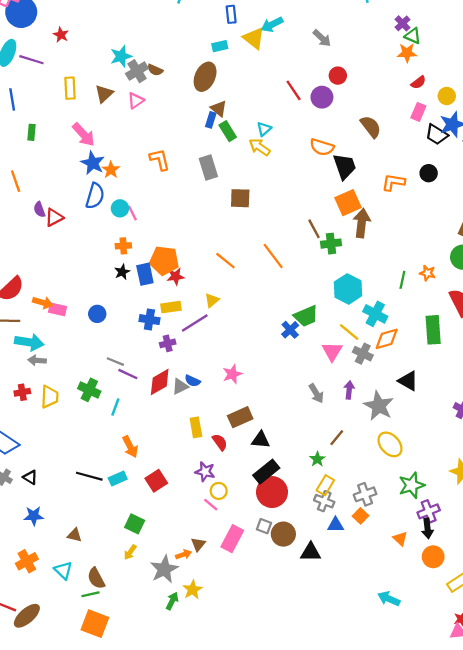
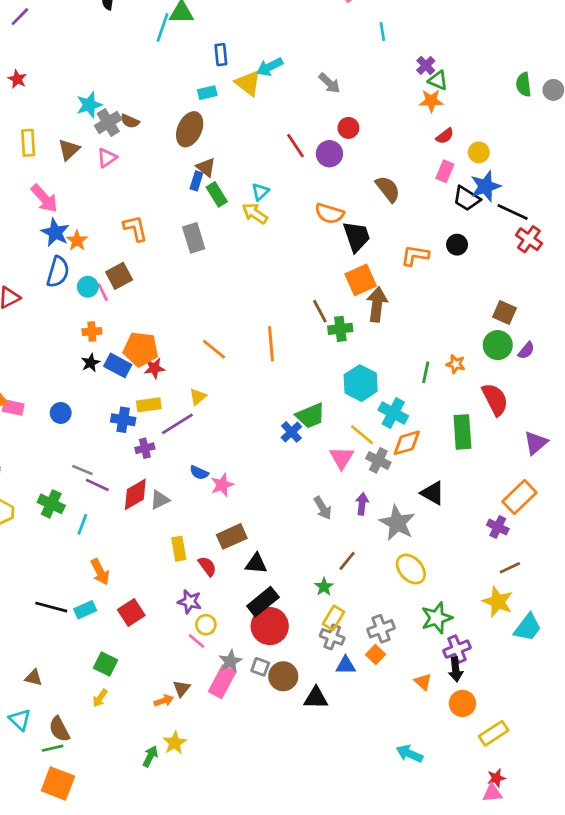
brown square: (240, 198) -> (119, 276), moved, turned -30
orange line: (273, 256) -> (271, 344), turned 32
blue rectangle: (145, 274) -> (118, 365), turned -50
blue semicircle: (193, 381) -> (199, 473), moved
gray star: (164, 569) -> (230, 661), moved, size x0.7

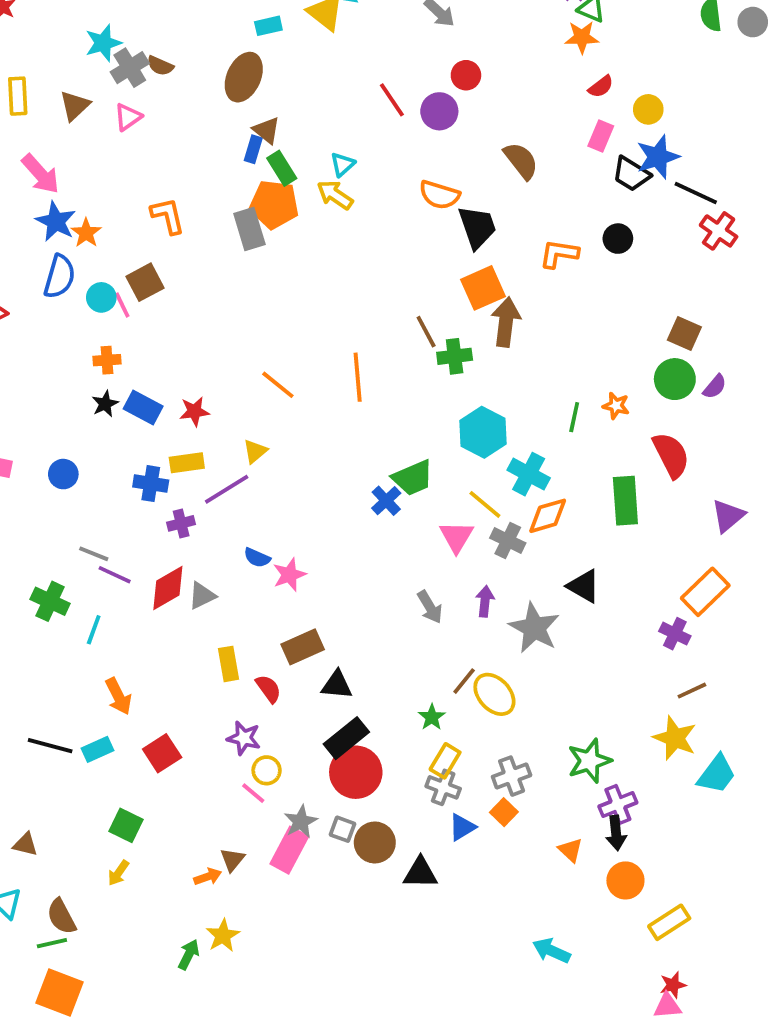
orange pentagon: (141, 349) -> (274, 204), moved
yellow ellipse: (411, 569) -> (494, 694), moved
blue triangle: (346, 665) -> (462, 827), turned -30

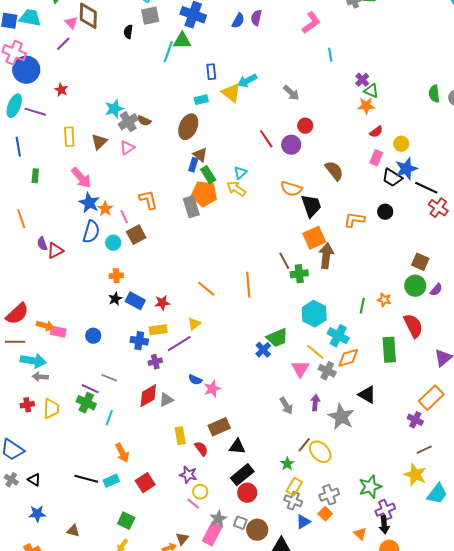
pink line: (122, 305) -> (124, 217), moved
purple line: (115, 575) -> (90, 389), moved
red circle: (356, 772) -> (247, 493), size x0.7

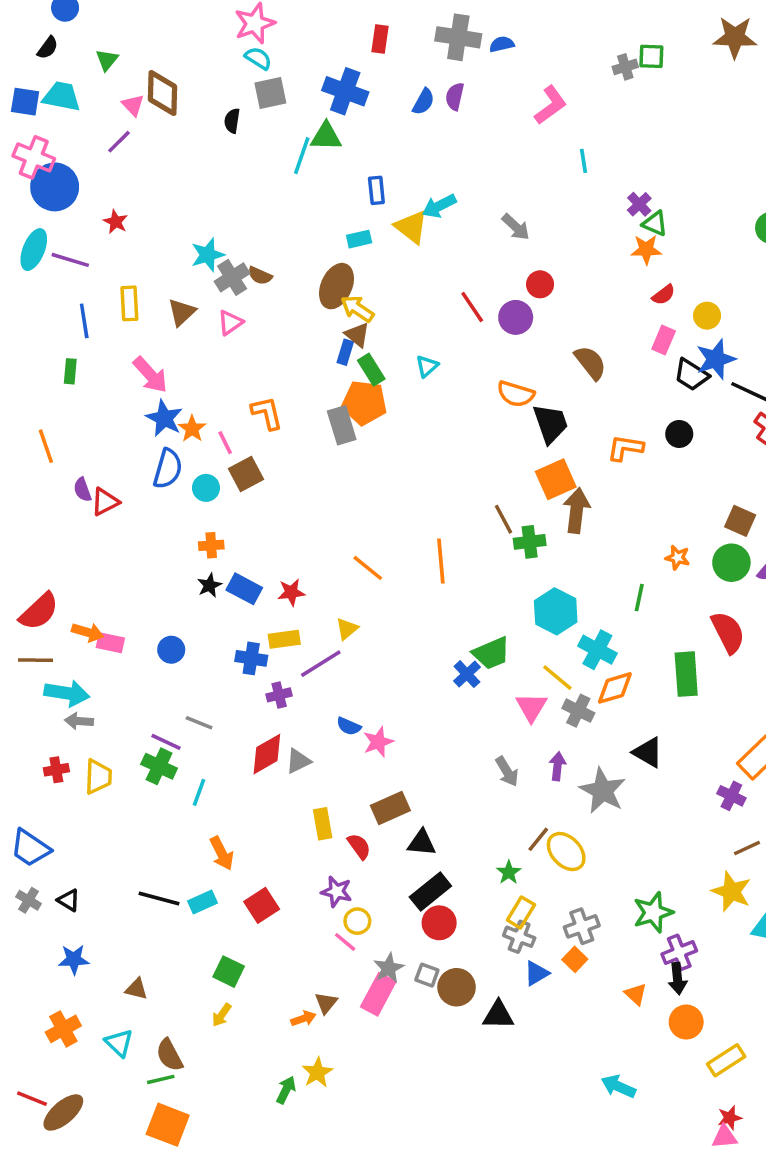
blue line: (18, 147) -> (84, 321), moved
yellow arrow: (236, 189) -> (357, 309), moved
orange star: (384, 300) -> (677, 557), moved

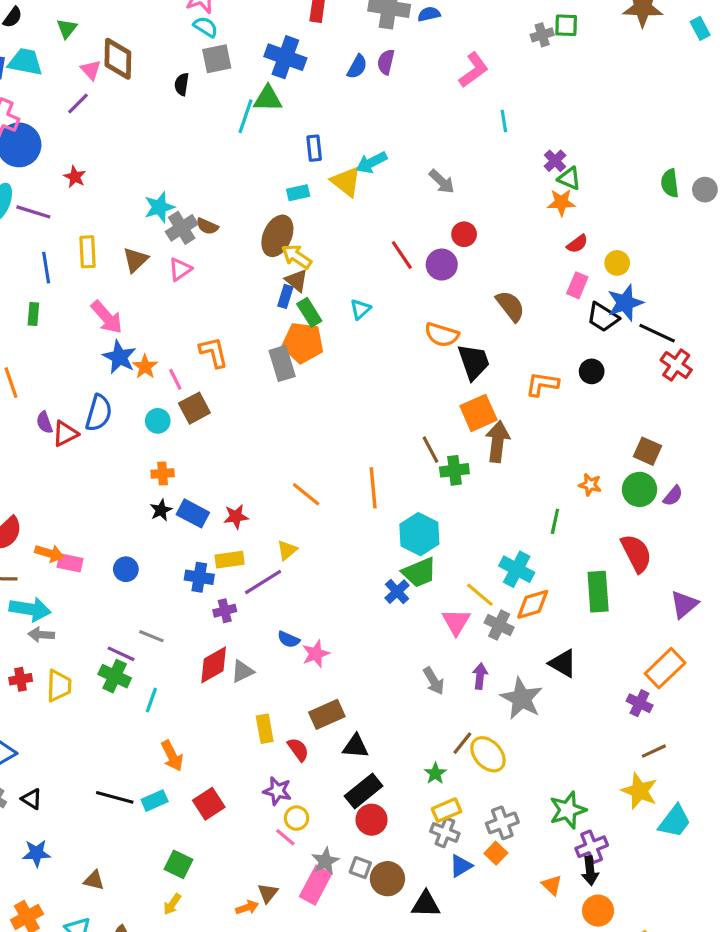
blue semicircle: (168, 469) -> (99, 413), moved
cyan hexagon: (556, 611) -> (419, 534), moved
yellow rectangle: (521, 912) -> (446, 810), turned 36

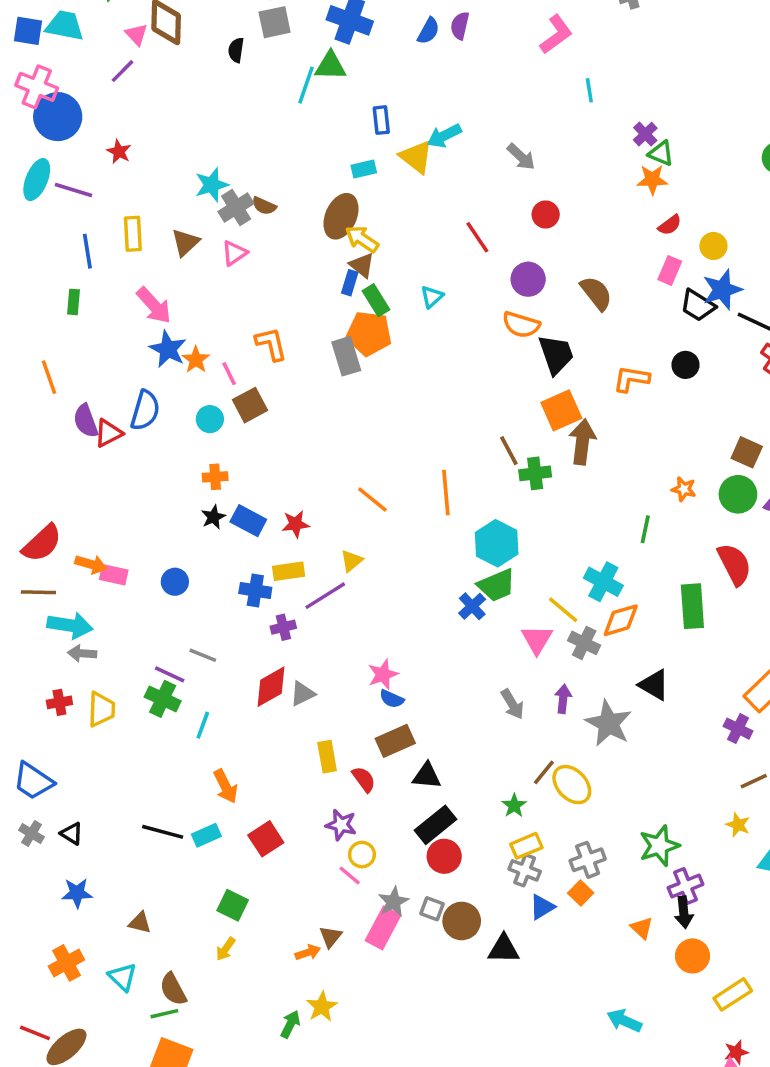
purple circle: (442, 265) -> (528, 279), moved
purple semicircle: (44, 422) -> (86, 421), size x1.4
blue semicircle: (289, 639) -> (392, 699), moved
yellow star: (640, 791) -> (738, 825), size x0.6

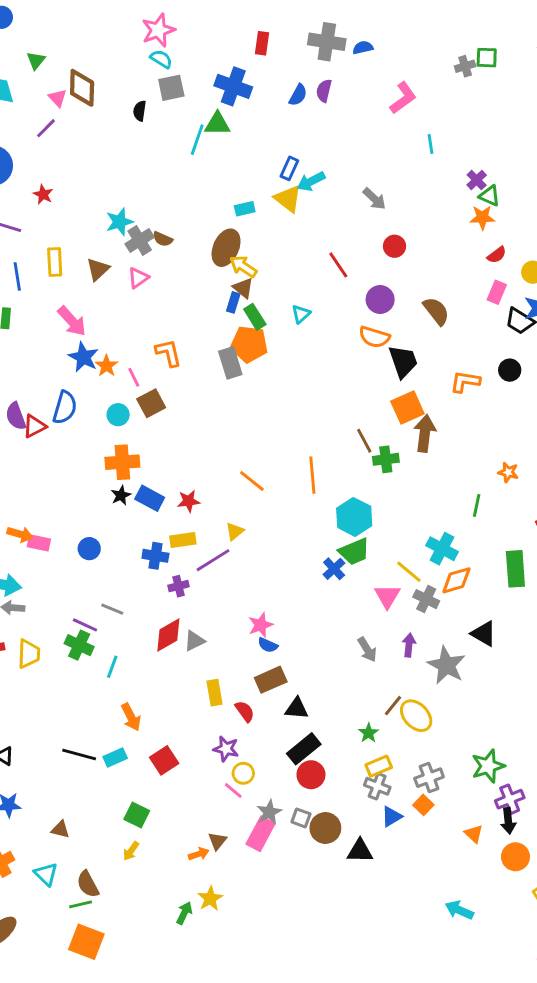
blue rectangle: (381, 120) -> (289, 168), moved, turned 30
orange cross: (215, 477) -> (122, 462), size x1.6

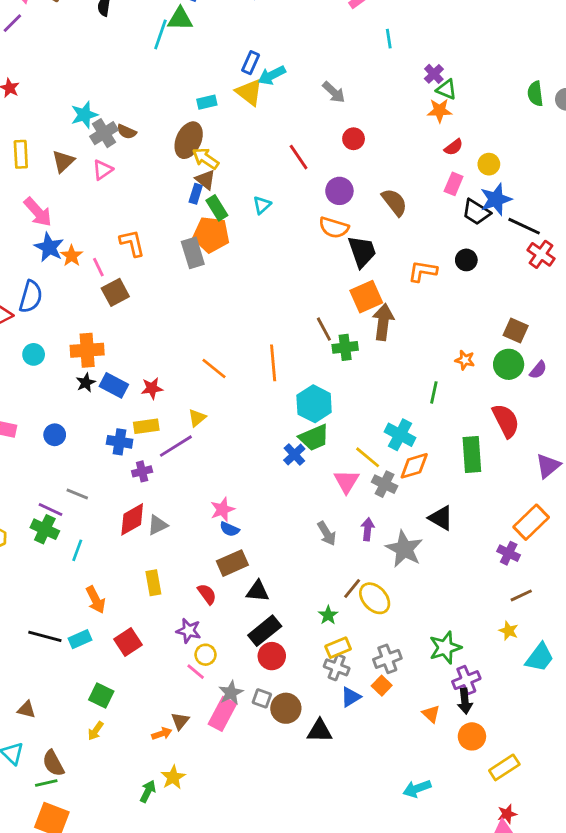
cyan circle: (118, 415) -> (34, 354), moved
yellow rectangle: (214, 693) -> (153, 583), moved
cyan arrow: (459, 910) -> (417, 789), turned -44

